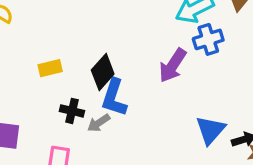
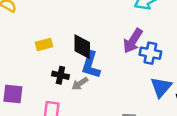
blue cross: (208, 39) -> (150, 53), moved, turned 30
black diamond: (103, 72) -> (82, 47), turned -40

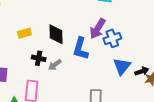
blue cross: (150, 53) -> (112, 38), turned -30
blue L-shape: (91, 65) -> (81, 49), moved

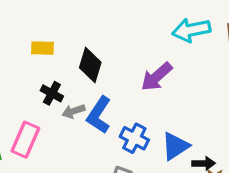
blue cross: (112, 38) -> (134, 138), moved, turned 30
blue L-shape: (81, 49) -> (99, 115), moved

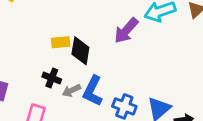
yellow rectangle: (42, 48) -> (61, 42), moved
purple arrow: (157, 77) -> (126, 31), moved

